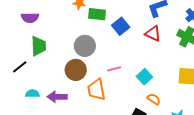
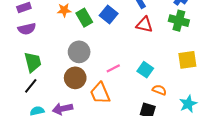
green rectangle: (97, 14) -> (84, 18), turned 66
purple semicircle: (30, 18) -> (27, 29), moved
blue square: (121, 26) -> (109, 14), moved
black line: (20, 67) -> (31, 86), moved

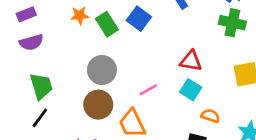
red triangle: (144, 25) -> (191, 61), moved

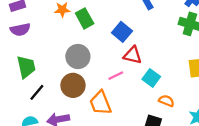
blue square: (139, 19) -> (122, 32), moved
red triangle: (191, 61) -> (133, 55), moved
black line: (40, 118) -> (37, 92), moved

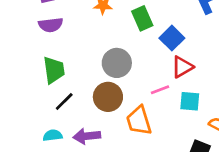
green rectangle: (85, 18) -> (142, 18), moved
red triangle: (133, 55) -> (182, 67), turned -48
cyan square: (151, 78) -> (190, 101), moved, turned -36

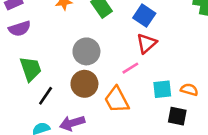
blue square: (172, 38) -> (144, 16), moved
cyan square: (190, 101) -> (162, 89), moved

